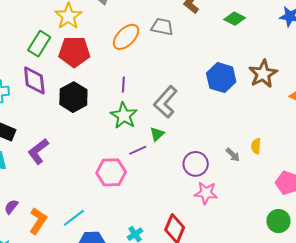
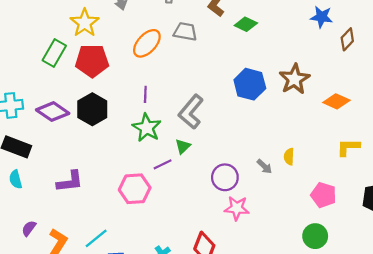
green diamond: (235, 19) -> (246, 24), moved
purple diamond: (34, 80) -> (53, 112), moved, turned -48
purple L-shape: (38, 151) -> (70, 182), moved, turned -148

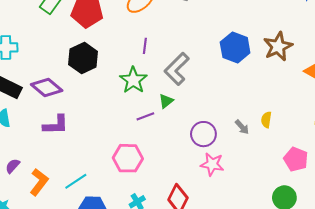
purple line: (145, 94) -> (145, 46), moved
purple diamond: (53, 112) -> (47, 87), moved
pink hexagon: (135, 189) -> (128, 158), moved

